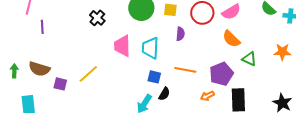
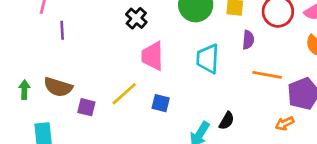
pink trapezoid: (122, 46) -> (152, 56), moved
orange line: (185, 70) -> (267, 75), moved
blue square: (154, 77) -> (161, 103), moved

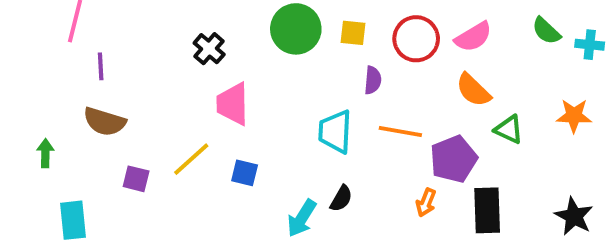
cyan trapezoid: (208, 59) -> (335, 131), moved
brown semicircle: (58, 87) -> (105, 122), moved
orange arrow: (285, 123) -> (426, 202), turned -42

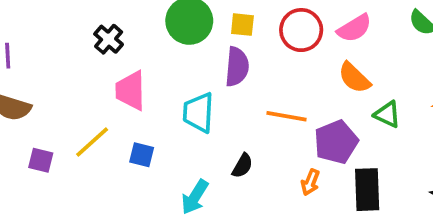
purple semicircle: (373, 80) -> (237, 67), moved, size x1.5
cyan trapezoid: (335, 131) -> (198, 113), moved
black semicircle: (341, 199) -> (242, 166), moved

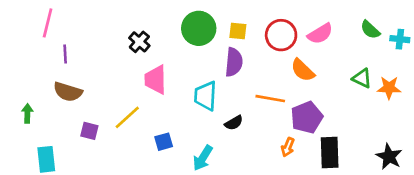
orange semicircle: (354, 78) -> (303, 70), moved
green triangle: (387, 114) -> (362, 78), moved
blue square: (142, 155) -> (164, 142), moved, turned -30
black semicircle: (242, 166) -> (234, 123), moved, turned 30

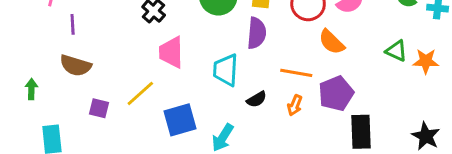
blue square: (164, 142) -> (180, 120), size x1.6
orange arrow: (288, 147) -> (295, 105), moved

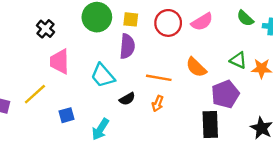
orange semicircle: (332, 42) -> (196, 67), moved
cyan trapezoid: (226, 70) -> (103, 75), turned -44
purple pentagon: (336, 93) -> (225, 94), moved
blue square: (180, 120) -> (67, 115), size x0.6

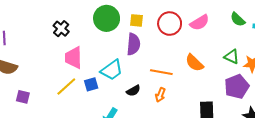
cyan trapezoid: (103, 75) -> (112, 70), turned -85
yellow line: (35, 94) -> (66, 87), moved
purple pentagon: (225, 94) -> (237, 87), moved
blue square: (67, 115) -> (91, 84), moved

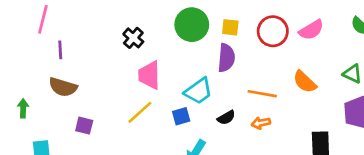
blue square: (91, 84) -> (181, 116), moved
orange arrow: (160, 95) -> (261, 123), turned 56

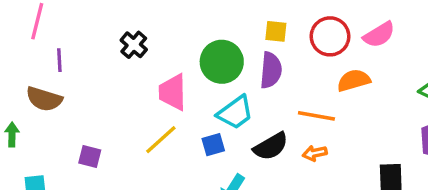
green circle: (192, 25) -> (222, 62), moved
black cross: (133, 38) -> (134, 45), moved
orange semicircle: (305, 82) -> (354, 80), moved, turned 120
brown semicircle: (63, 87) -> (44, 99), moved
black semicircle: (226, 118) -> (271, 146), size x1.5

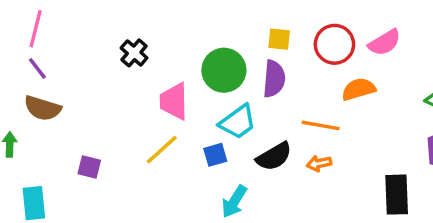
purple line: (59, 60) -> (37, 68), moved, turned -35

